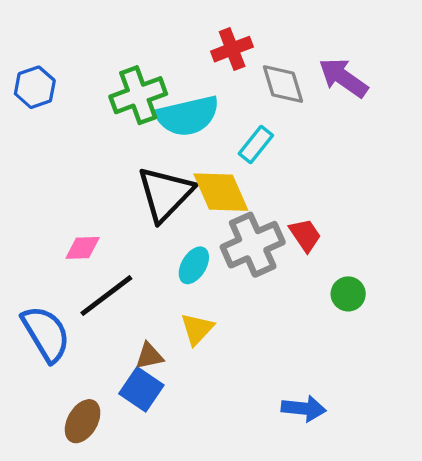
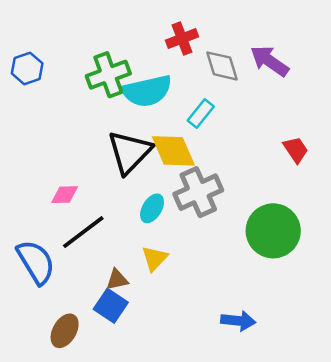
red trapezoid: (305, 235) -> (296, 150), moved
green circle: (348, 294) -> (273, 231), size x2.0

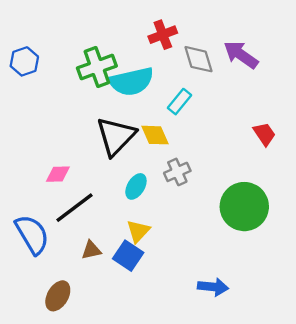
yellow diamond: (173, 151) -> (155, 135), size x0.7
gray cross: (198, 192) -> (177, 172), size x0.6
brown triangle: (117, 280) -> (91, 250), moved
blue square: (111, 306) -> (128, 256), moved

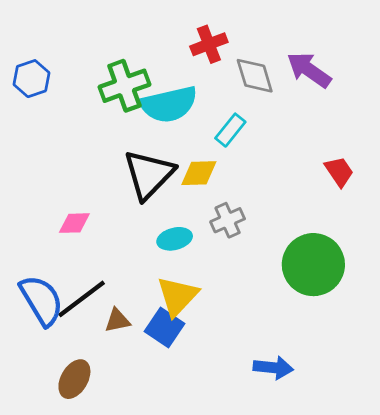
yellow diamond: (155, 135) -> (199, 173), turned -68
cyan ellipse: (136, 186) -> (175, 239), turned 45
black line: (75, 208) -> (82, 299), moved
yellow triangle: (138, 231) -> (177, 296), size x1.4

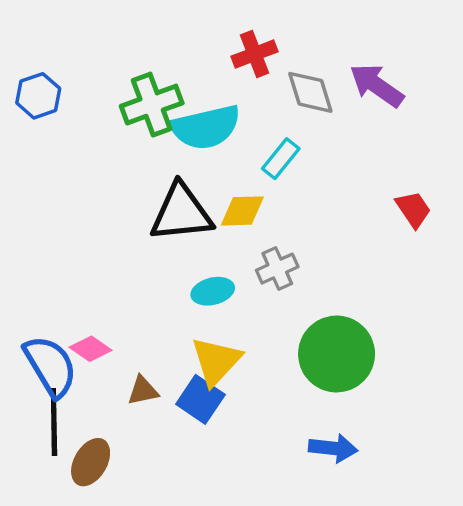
black triangle: (149, 174) -> (181, 213), turned 40
pink diamond: (74, 223) -> (91, 349), moved, turned 36
green circle: (313, 265) -> (337, 354), moved
black line: (82, 299) -> (54, 422), moved, turned -54

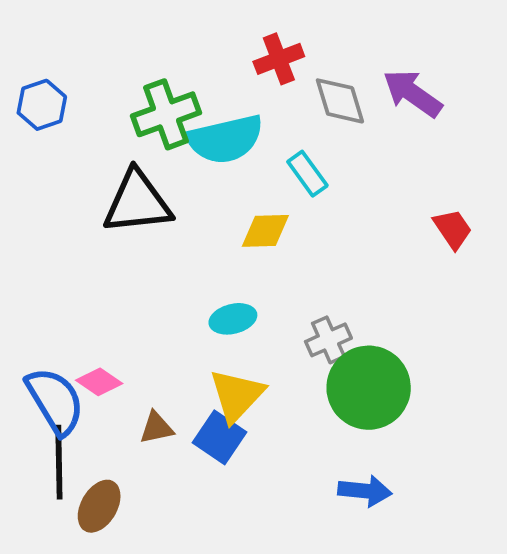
cyan rectangle: (281, 159) -> (307, 174), turned -75
black triangle: (181, 213) -> (137, 202), moved
gray cross: (277, 269) -> (328, 340), moved

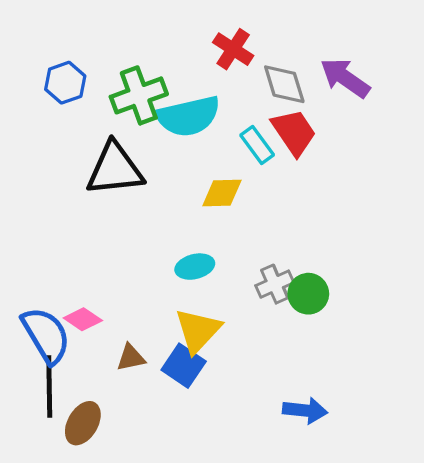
red cross: (279, 59) -> (233, 49), turned -36
blue hexagon: (42, 105) -> (65, 83), moved
red trapezoid: (453, 229) -> (294, 132), moved, size x1.4
green circle: (369, 388) -> (308, 294), moved, size x0.6

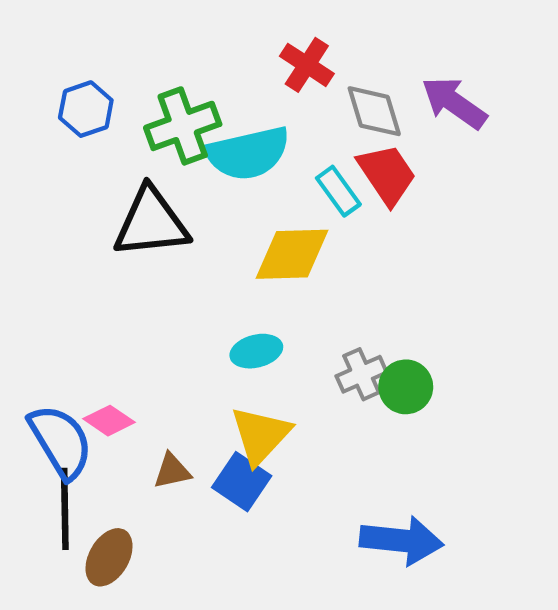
yellow diamond: (222, 193) -> (292, 254), size x1.4
blue arrow: (305, 410) -> (402, 540), size x1.4

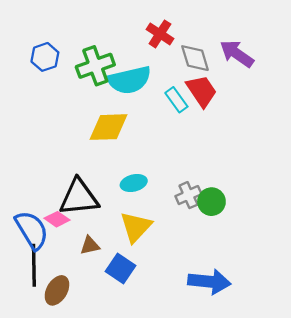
black triangle: (151, 223) -> (79, 197), moved
yellow diamond: (292, 254) -> (108, 127), moved
blue square: (242, 482) -> (121, 268), moved

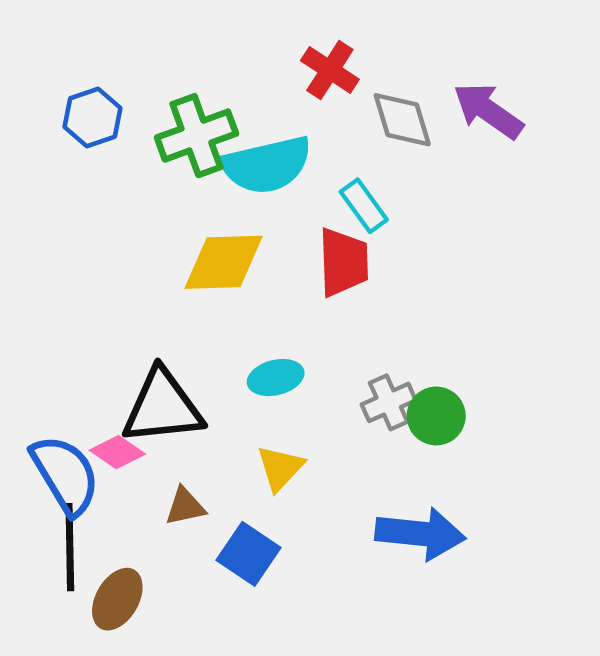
red trapezoid: (202, 91) -> (343, 262), moved, turned 32
yellow triangle: (136, 227) -> (280, 468), size x0.7
blue arrow: (209, 282) -> (420, 534), moved

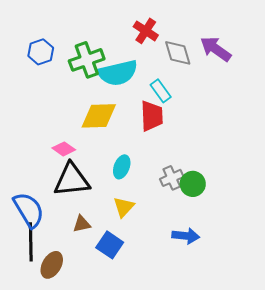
cyan ellipse: (276, 378) -> (122, 167), turned -55
pink diamond: (117, 452) -> (64, 149), moved
blue arrow: (420, 534) -> (186, 236), size x0.7

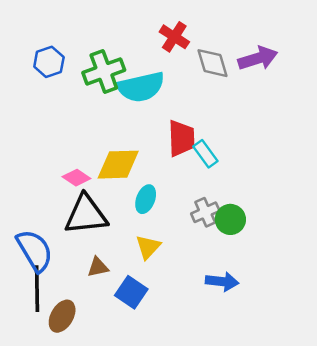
purple arrow: (216, 49) -> (258, 58), turned 128
cyan rectangle: (161, 91) -> (205, 154), moved
yellow diamond: (99, 116) -> (118, 165), moved

